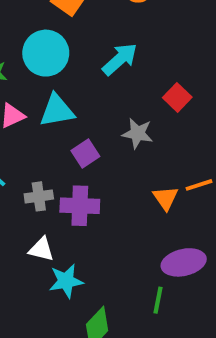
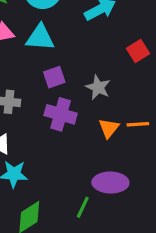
gray star: (138, 133) -> (98, 87), moved
purple cross: (80, 206) -> (61, 114), moved

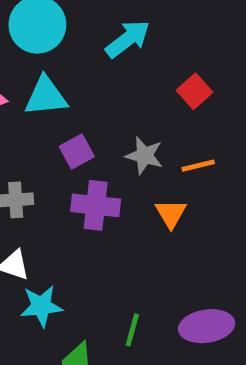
orange line: (138, 124) -> (198, 166), moved
purple ellipse: (110, 183) -> (207, 326), moved
green line: (83, 207) -> (132, 330), moved

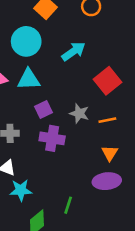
red square: (195, 91) -> (107, 81), size x1.5
orange triangle: (171, 214) -> (110, 153), moved
purple ellipse: (207, 326) -> (107, 181), moved

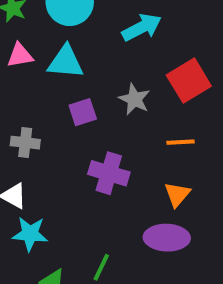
gray star: (79, 113) -> (134, 99), moved
purple cross: (52, 138) -> (109, 173), moved

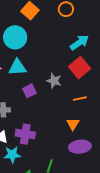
cyan arrow: (142, 27) -> (79, 43), moved
purple cross: (109, 173) -> (25, 134), moved
orange triangle: (177, 194) -> (73, 124), moved

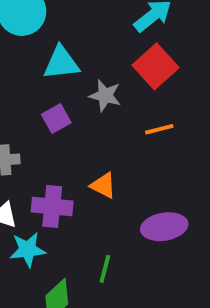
cyan triangle: (17, 67) -> (61, 63), moved
orange triangle: (73, 124) -> (103, 185), moved, turned -32

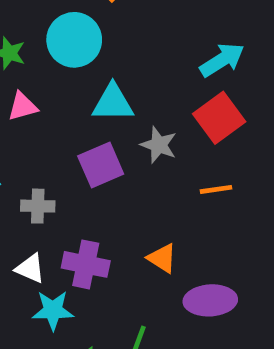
purple square: (56, 118) -> (101, 165), size x1.4
orange triangle: (103, 185) -> (162, 258), moved

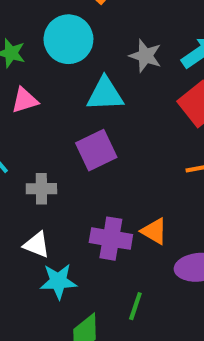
gray star: (159, 145) -> (145, 56), moved
purple cross: (86, 264) -> (111, 239), moved

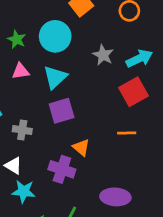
cyan triangle: (105, 94) -> (55, 77), moved, turned -50
orange triangle: (154, 231) -> (81, 147), moved

